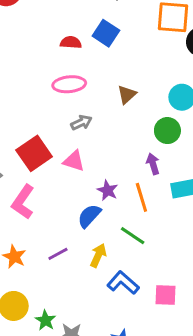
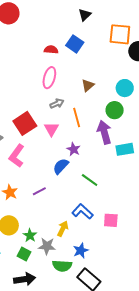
pink ellipse: (69, 84) -> (49, 78), turned -70
pink triangle: (74, 161) -> (51, 129), turned 42
purple arrow: (153, 164) -> (104, 132), size x1.6
orange line: (141, 197) -> (77, 117), moved
yellow arrow: (98, 255) -> (63, 229), moved

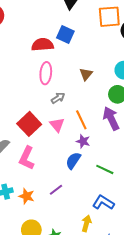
red semicircle: (51, 50) -> (42, 45), size x1.5
orange line: (77, 117) -> (81, 120), moved

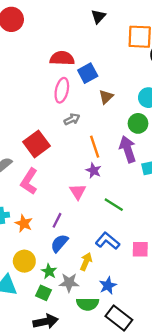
blue square: (65, 35) -> (88, 73), moved, turned 30
pink triangle: (57, 125) -> (78, 192), moved
blue semicircle: (73, 161) -> (59, 243), moved
purple line: (56, 190) -> (57, 220), turned -32

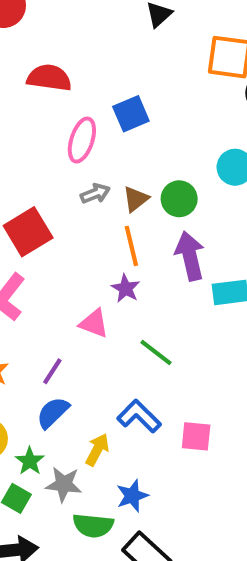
red semicircle: (62, 58) -> (49, 78), moved
brown triangle: (106, 97) -> (136, 199), moved
green circle: (138, 123) -> (179, 199), moved
pink triangle: (78, 192) -> (94, 323), turned -42

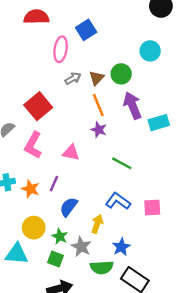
pink triangle: (94, 323) -> (71, 153), moved
purple line: (52, 371) -> (54, 184), moved
gray star: (64, 484) -> (81, 247), turned 30

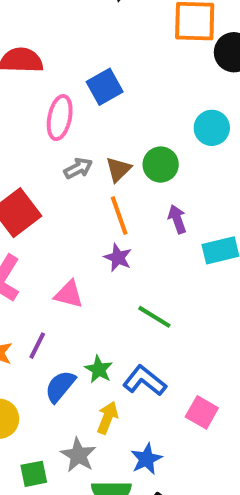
purple arrow: (132, 105) -> (177, 219), size x0.6
pink square: (152, 207) -> (202, 412), moved, turned 30
green star: (60, 236) -> (99, 369), moved
green square: (56, 259) -> (34, 474), turned -35

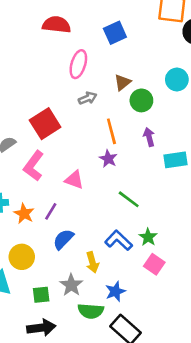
blue square: (105, 87) -> (115, 33), moved
brown triangle: (118, 169) -> (122, 82), moved
green star: (99, 369) -> (148, 237), moved
yellow arrow: (107, 418) -> (92, 262), turned 138

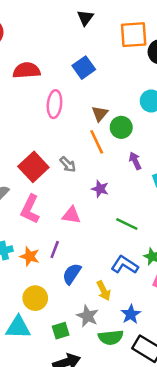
gray arrow: (88, 98) -> (68, 164), moved, turned 78
orange line: (111, 131) -> (97, 142), moved

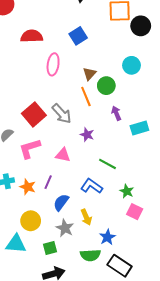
gray arrow: (68, 164) -> (62, 114), size x1.5
pink L-shape: (30, 209) -> (30, 149), turned 45
blue L-shape: (125, 265) -> (92, 186), moved
gray star: (88, 316) -> (65, 228), moved

